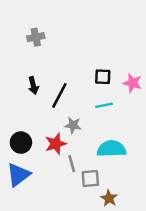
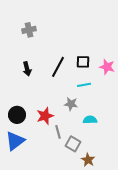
black line: (59, 95) -> (58, 67), moved
gray star: (73, 125) -> (71, 104), moved
cyan semicircle: (111, 149) -> (90, 120), size x0.6
gray square: (90, 178) -> (73, 144), turned 35

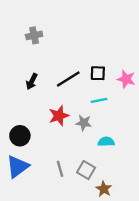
black line: (58, 67) -> (68, 79), turned 30
black arrow: (27, 69) -> (32, 81), turned 40
red star: (45, 116) -> (59, 116), moved
gray line: (58, 132) -> (60, 169), moved

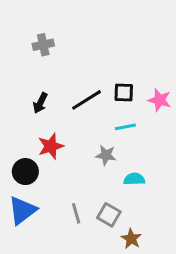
red star: (59, 116) -> (51, 146), moved

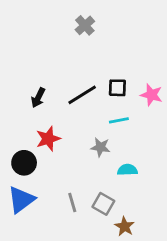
gray cross: (43, 45) -> (85, 25), moved, turned -30

